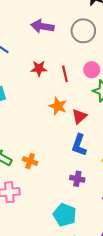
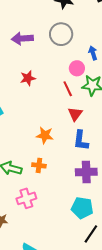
red line: (65, 74) -> (68, 89), moved
orange star: (58, 106) -> (45, 135), moved
purple cross: (77, 179) -> (86, 172), size x1.5

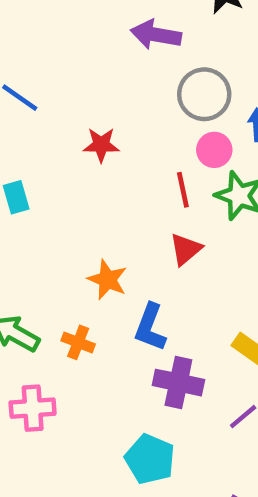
gray circle: (61, 34) -> (204, 94), moved
purple arrow: (22, 39) -> (156, 35), moved
blue L-shape: (81, 140) -> (150, 327), moved

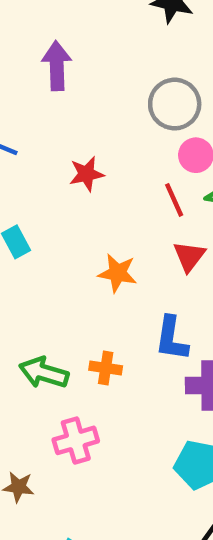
purple arrow: (156, 35) -> (57, 66), moved, turned 90
orange star: (107, 280) -> (117, 273), moved

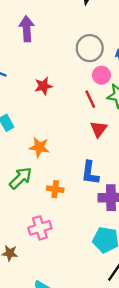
orange star: (117, 273) -> (39, 147), moved
green arrow: (44, 373) -> (21, 178), moved, turned 120

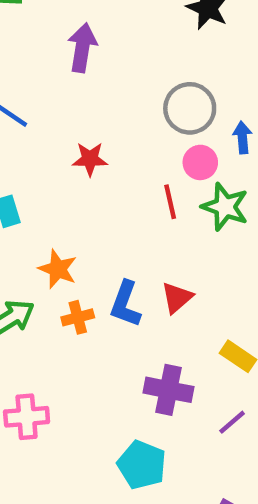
red triangle: (99, 129) -> (177, 298), moved
blue L-shape: (90, 173) -> (125, 304), moved
orange cross: (55, 189) -> (78, 317), moved, turned -35

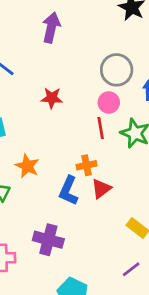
pink circle: (200, 162) -> (109, 102), moved
orange cross: (78, 317) -> (86, 165), moved
purple cross: (169, 390) -> (48, 240), moved

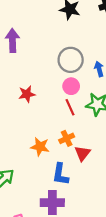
orange star: (27, 166) -> (40, 147), moved
blue L-shape: (69, 191) -> (60, 174), moved

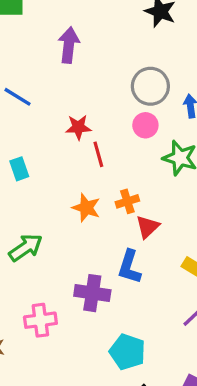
red line: (70, 107) -> (98, 154), moved
blue L-shape: (60, 174) -> (129, 267), moved

